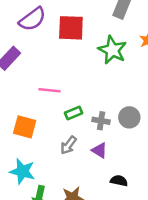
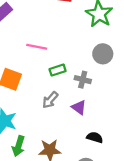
gray circle: (129, 117) -> (103, 54), moved

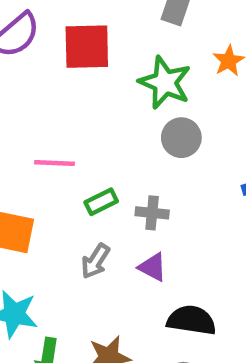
gray circle: (103, 54) -> (181, 138), moved
black semicircle: (95, 137) -> (191, 320), size x1.5

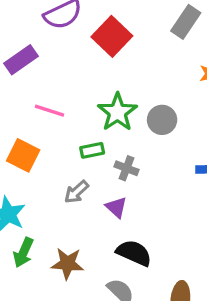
red square: (87, 47) -> (112, 36), turned 30
green star: (165, 83) -> (117, 112), moved
pink line: (55, 163) -> (50, 111), moved

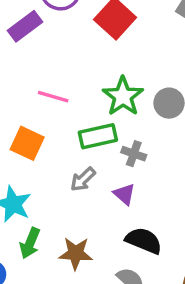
purple rectangle: (21, 60) -> (25, 26), moved
green rectangle: (92, 150) -> (98, 136), size x1.5

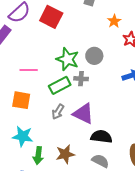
gray cross: (134, 154) -> (81, 79), moved
purple triangle: (124, 194) -> (83, 114), size x1.6

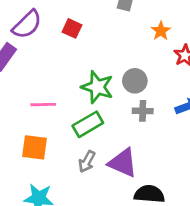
red square: (51, 17) -> (72, 28), size x0.6
gray cross: (81, 79) -> (143, 111), moved

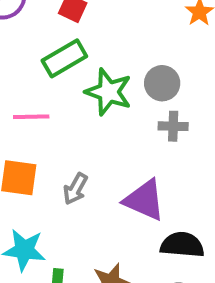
green rectangle: (88, 124) -> (64, 58), moved
gray arrow: (87, 162) -> (75, 189), moved

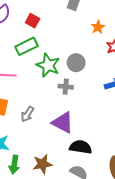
gray cross: (173, 126) -> (66, 87), moved

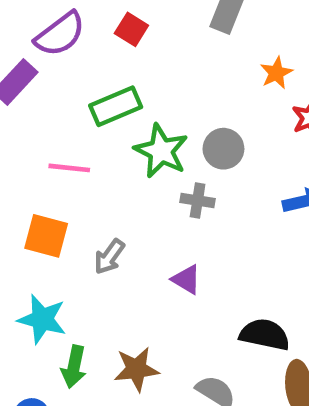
red square: (33, 21) -> (131, 29), moved
purple triangle: (63, 122) -> (186, 279), size x0.6
black semicircle: (81, 147) -> (265, 335), moved

